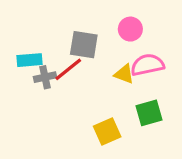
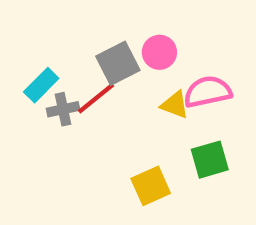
pink circle: (130, 29) -> (159, 52), moved
gray square: (84, 45) -> (118, 63), turned -36
cyan rectangle: (29, 60) -> (41, 85), turned -40

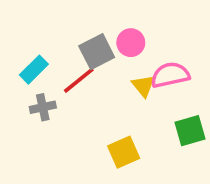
yellow triangle: (175, 105) -> (143, 86), turned 30
gray cross: (63, 109) -> (43, 107), moved
green square: (210, 160) -> (190, 131), moved

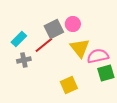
pink semicircle: (170, 75) -> (98, 56), moved
yellow triangle: (143, 86) -> (80, 48), size x1.5

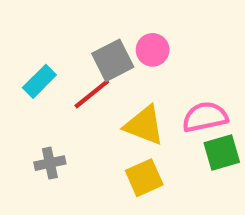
yellow triangle: (80, 48) -> (144, 125), moved, turned -30
gray cross: (24, 60) -> (50, 163), moved

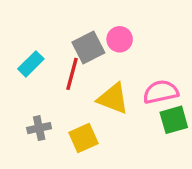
red line: (92, 94) -> (72, 74), turned -36
yellow square: (144, 178) -> (83, 138), moved

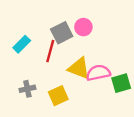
pink semicircle: (161, 92) -> (98, 73), moved

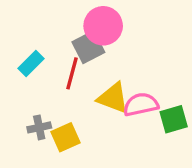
pink circle: (83, 27) -> (103, 26), moved, size x1.5
yellow square: (58, 96) -> (65, 137), moved

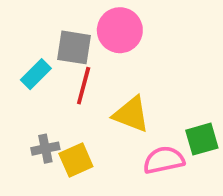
gray square: (88, 47) -> (74, 47), moved, turned 36
pink semicircle: (141, 104) -> (164, 160), moved

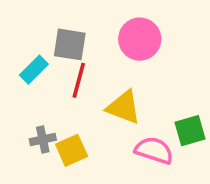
pink circle: (120, 30) -> (140, 39), moved
pink semicircle: (164, 160) -> (154, 150), turned 30

